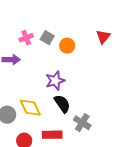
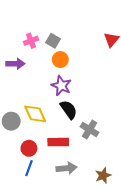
orange circle: (67, 46) -> (60, 60), moved
purple star: (55, 81) -> (61, 86), turned -30

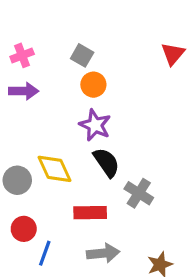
pink cross: (31, 41) -> (22, 55), moved
red circle: (29, 148) -> (24, 229), moved

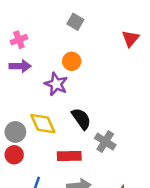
gray square: (82, 55) -> (75, 22), moved
purple star: (95, 125) -> (56, 84), moved
red circle: (24, 229) -> (14, 155), moved

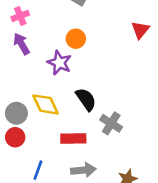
red triangle: (130, 39) -> (140, 30), moved
purple arrow: (20, 66) -> (21, 44), turned -120

